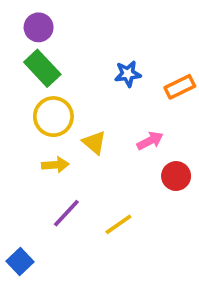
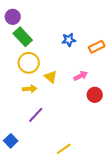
purple circle: (39, 27) -> (13, 17), moved
yellow line: (118, 224) -> (64, 149), moved

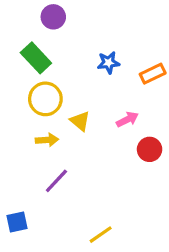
purple circle: (13, 17) -> (53, 17), moved
blue square: (11, 141) -> (17, 222), turned 32

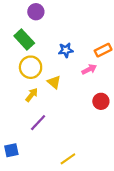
blue star: (108, 63) -> (66, 50), moved
pink arrow: (127, 119) -> (89, 69), moved
yellow arrow: (47, 140) -> (32, 95), turned -48

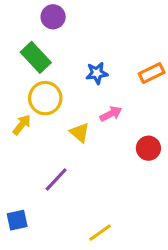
pink arrow: (89, 69) -> (111, 114), moved
yellow triangle: (54, 82) -> (80, 133), moved
yellow arrow: (32, 95) -> (22, 125), moved

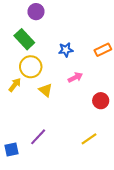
yellow triangle: (80, 133) -> (46, 90), moved
purple line: (56, 179) -> (38, 137), moved
yellow line: (100, 233) -> (89, 139), moved

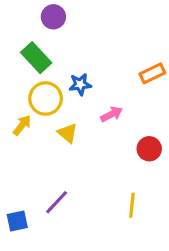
blue star: (66, 50) -> (80, 84), moved
yellow line: (89, 139) -> (132, 205), turned -49

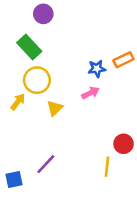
blue star: (80, 84) -> (97, 69), moved
yellow triangle: (68, 133) -> (55, 108), turned 36
red circle: (149, 149) -> (124, 144), moved

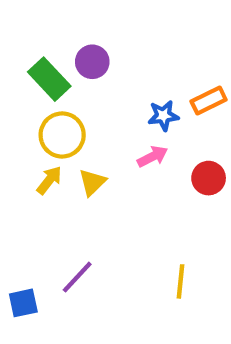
purple circle: (43, 14) -> (92, 62), moved
yellow arrow: (18, 102) -> (49, 180), moved
red circle: (124, 144) -> (209, 178), moved

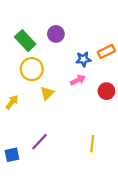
purple circle: (92, 62) -> (56, 34), moved
yellow arrow: (49, 180) -> (12, 102), moved

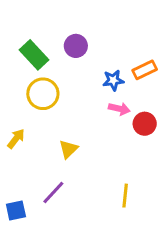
pink arrow: (78, 80) -> (119, 109), moved, turned 40
yellow triangle: (47, 93) -> (68, 149), moved

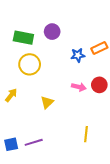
green rectangle: (34, 55) -> (23, 38), turned -36
pink arrow: (119, 109) -> (79, 87), moved
purple line: (53, 193) -> (34, 142), moved, turned 30

